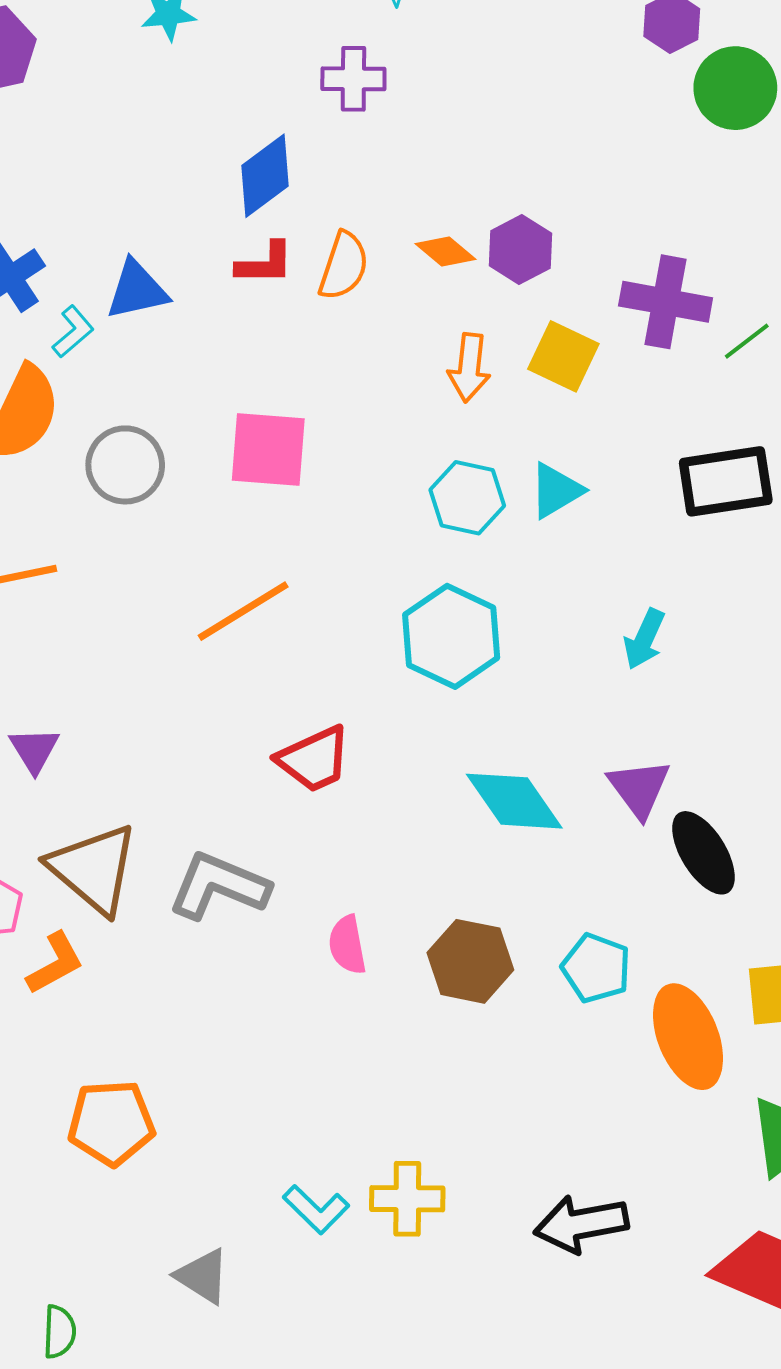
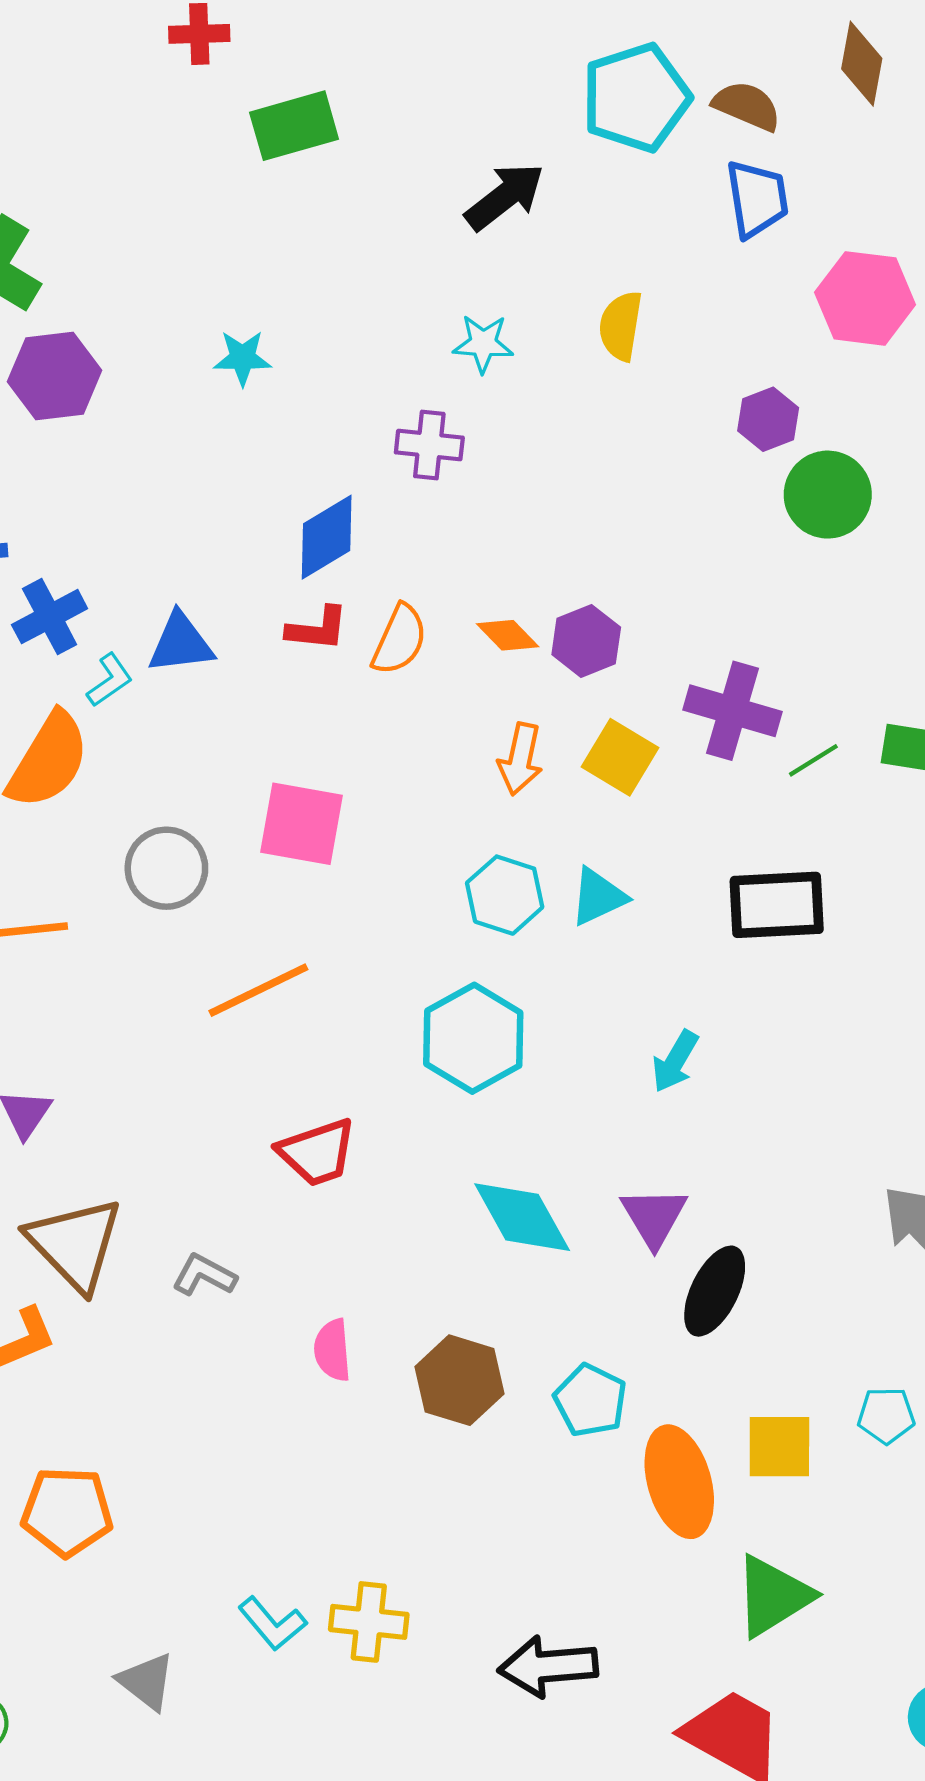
gray circle: (125, 465) -> (166, 868), moved
black ellipse: (704, 853) -> (715, 1291), turned 52
gray L-shape: (219, 886) -> (204, 1275), size x0.6

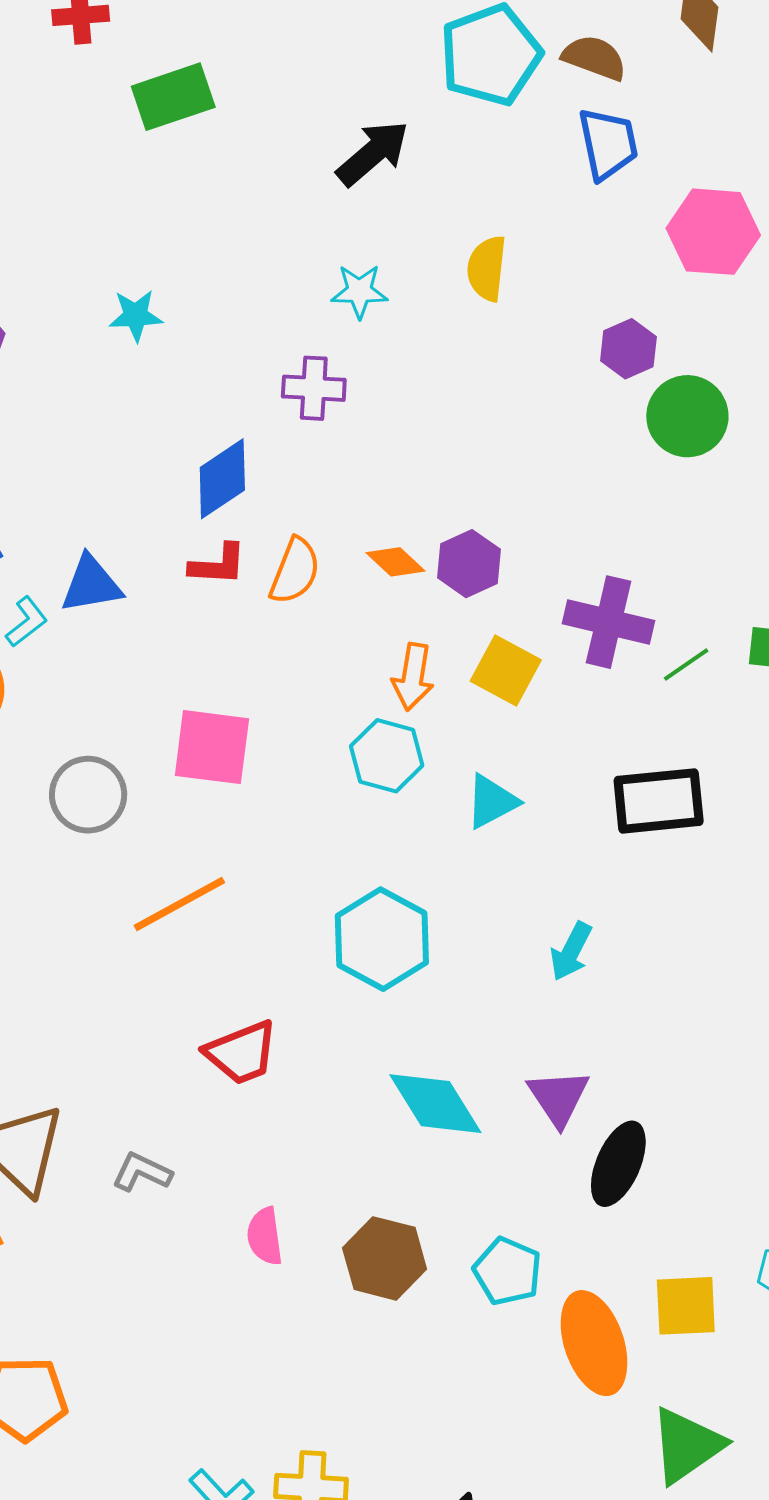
cyan hexagon: (505, 895) -> (387, 756), moved

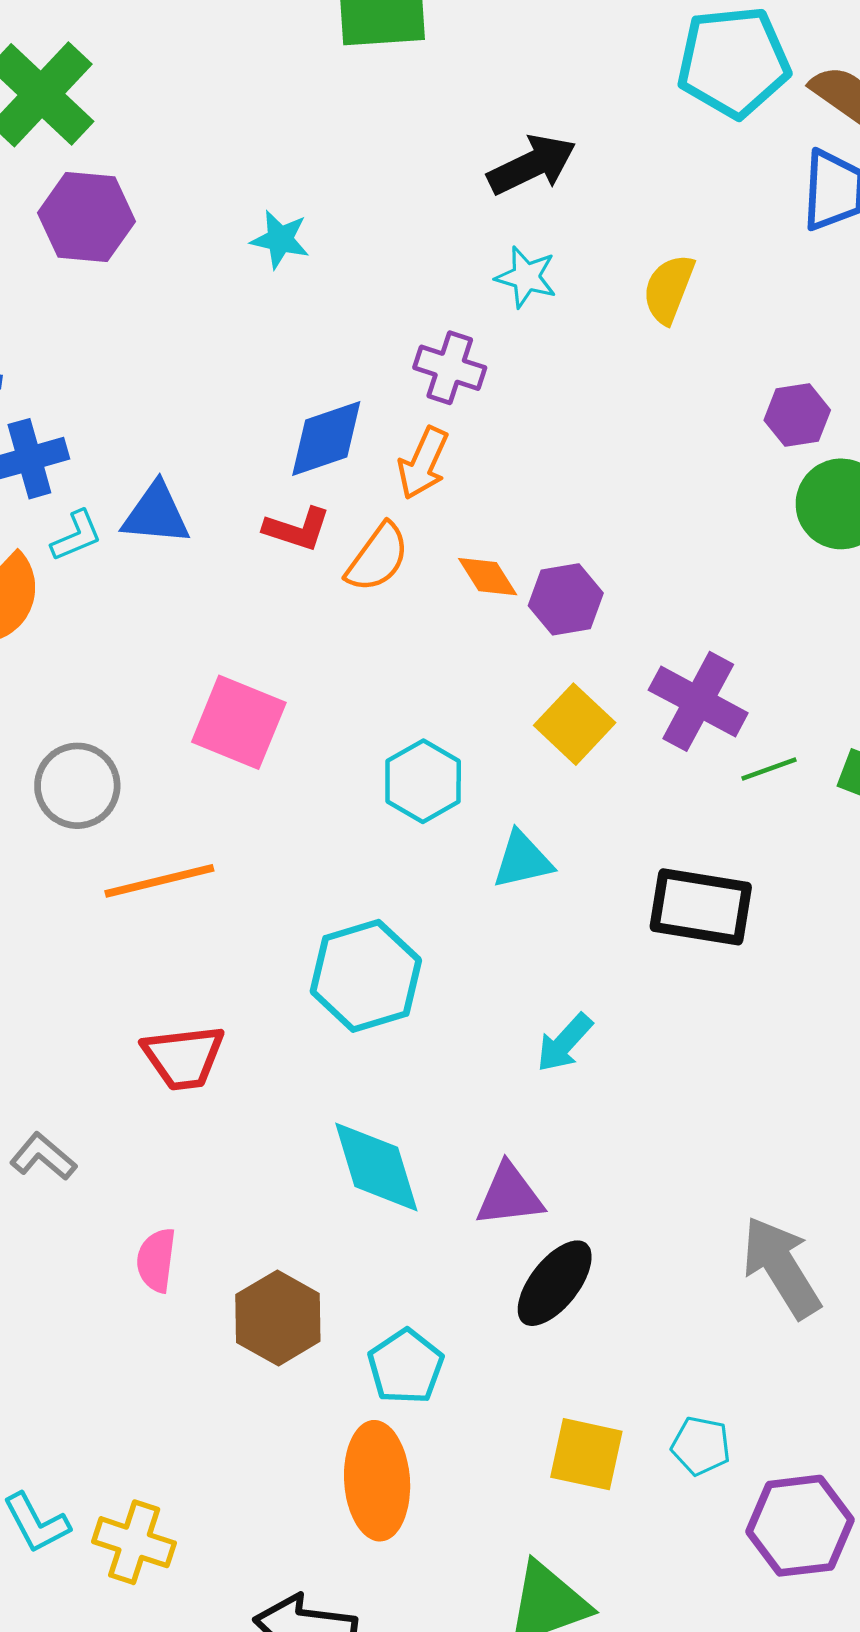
black arrow: (373, 153) -> (532, 165), moved
orange arrow: (413, 677) -> (423, 463), moved
gray circle: (88, 795) -> (77, 786), moved
purple triangle: (558, 1097) -> (510, 1195), turned 42
orange ellipse: (594, 1343) -> (377, 1481), moved

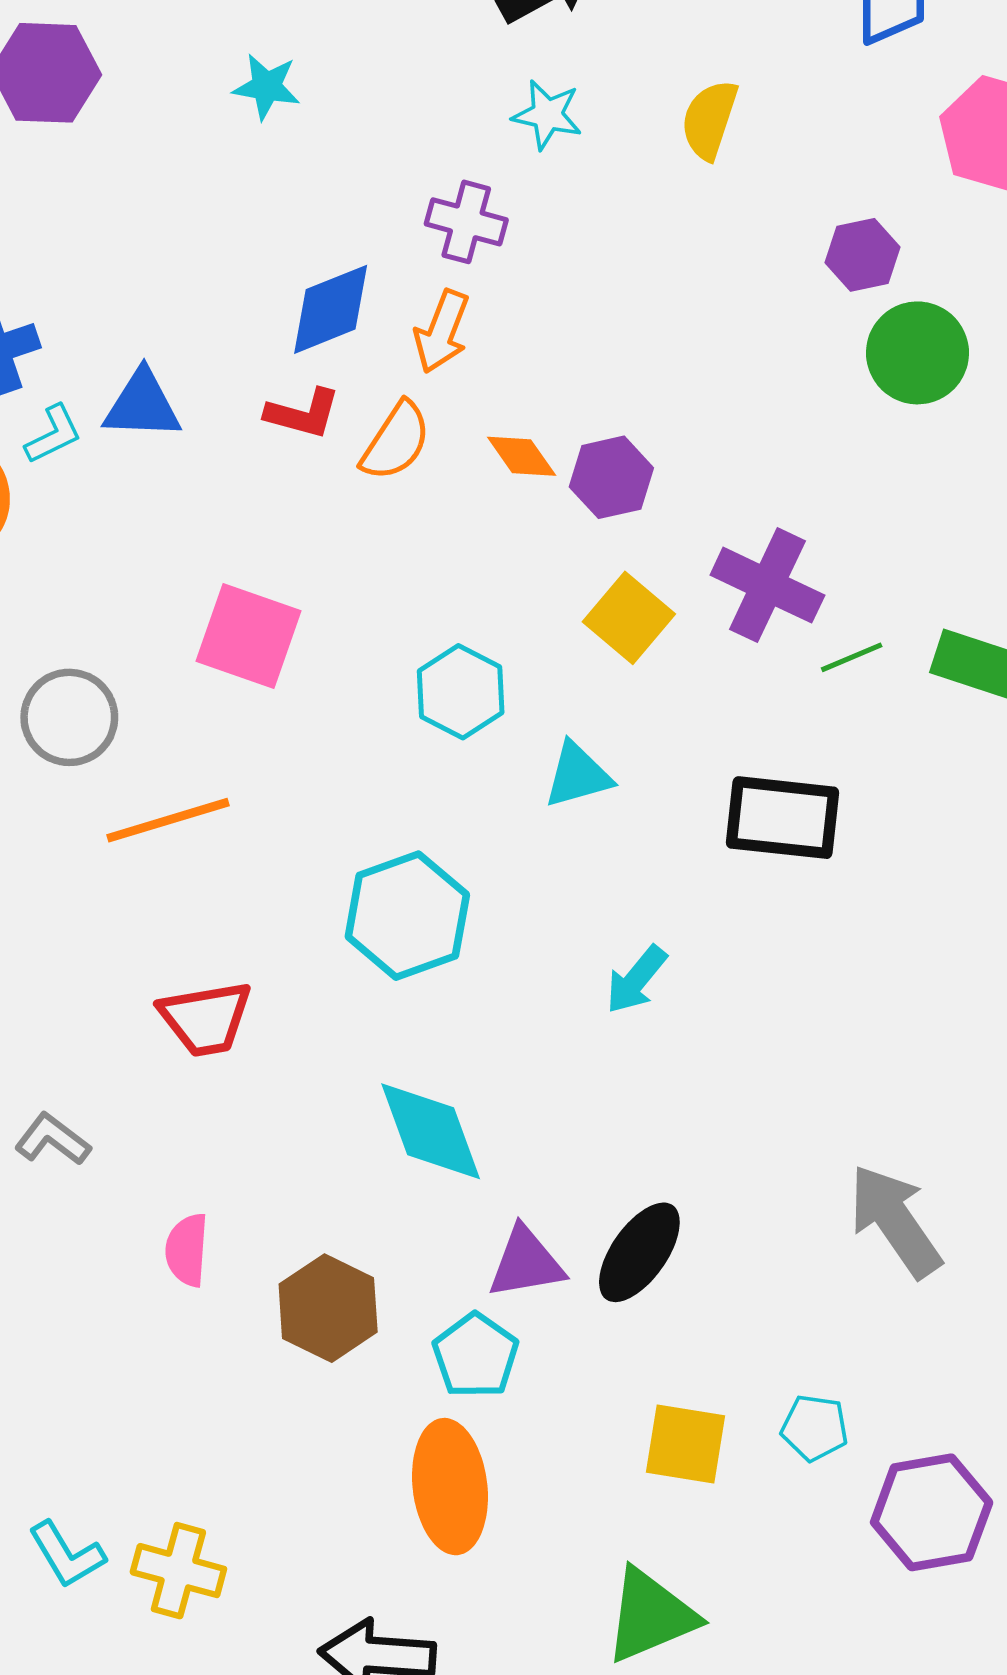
purple triangle: (510, 1195) -> (526, 1263), moved

